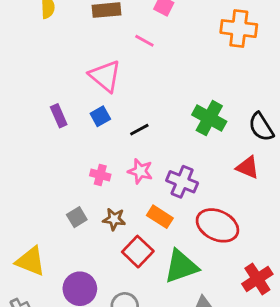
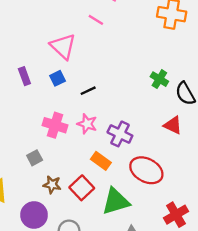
green cross: (209, 118) -> (159, 79), moved, size x0.7
pink cross: (100, 175) -> (55, 125), size x1.5
brown star: (114, 219) -> (52, 185), moved

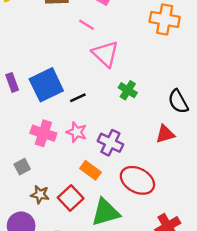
pink triangle: (63, 46) -> (105, 54), moved
blue square: (58, 78) -> (46, 85), size x2.0
green cross: (159, 79) -> (128, 90), moved
red triangle: (173, 125) -> (165, 134), turned -42

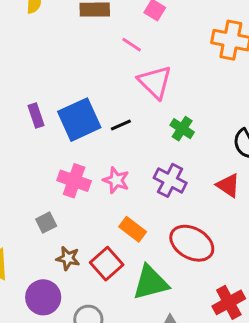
black line: (78, 98) -> (121, 125), moved
red triangle: (165, 134) -> (228, 185), turned 48
purple cross: (110, 143) -> (170, 180), moved

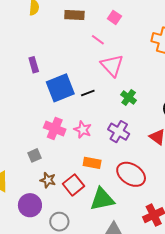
purple rectangle: (36, 115) -> (34, 65), moved
orange rectangle: (133, 229) -> (92, 163), turned -30

